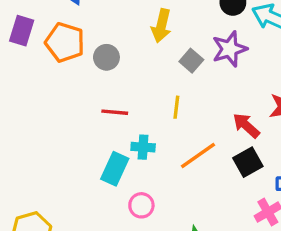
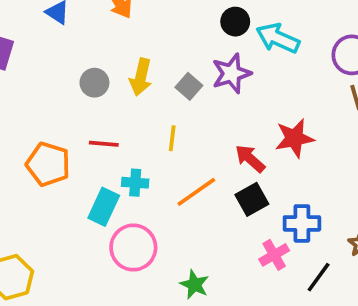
yellow arrow: (161, 26) -> (141, 77), moved
orange pentagon: (65, 42) -> (48, 164), moved
pink circle: (141, 205) -> (133, 248), size x1.6

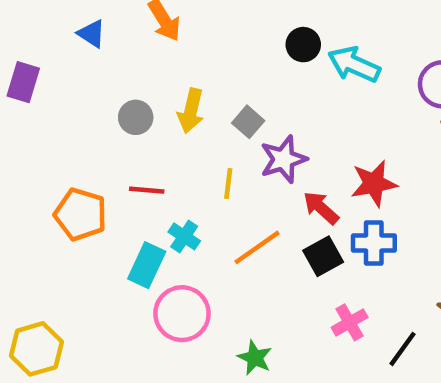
purple star: (232, 73) -> (283, 159), moved
cyan cross: (135, 183) -> (184, 236), turned 30
blue cross: (302, 223) -> (374, 243), moved

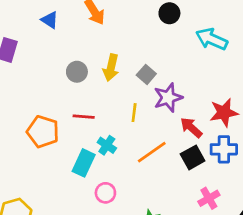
black circle: (303, 45) -> (169, 13), moved
pink circle: (182, 314) -> (105, 193), size x0.6

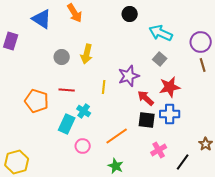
blue triangle: (50, 20) -> (42, 19), size x1.5
gray square: (146, 74) -> (160, 59), moved
orange line: (152, 152) -> (117, 136), moved
black square: (193, 157) -> (147, 120), turned 36

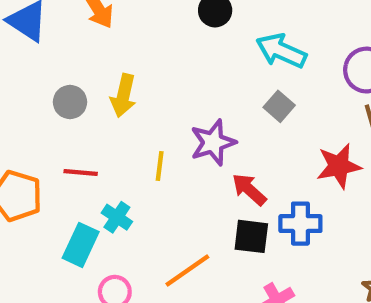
red star: (170, 87) -> (339, 166), moved

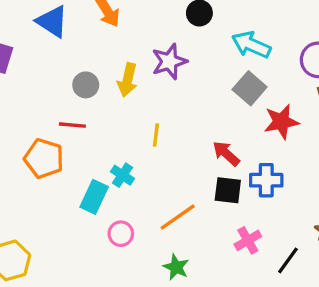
gray square: (279, 106) -> (250, 88), size x1.4
purple star: (213, 143) -> (169, 62), moved
red star: (339, 166) -> (281, 122), moved
red line: (81, 172) -> (72, 125), moved

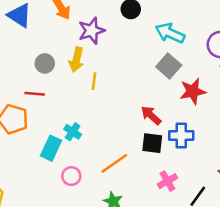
purple star: (169, 62) -> (92, 31), moved
yellow line: (156, 135) -> (94, 81), moved

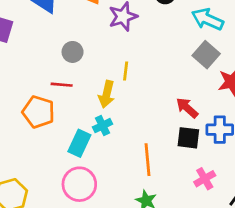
yellow arrow: (76, 60) -> (107, 94), moved
cyan cross: (73, 132) -> (103, 126), turned 30
orange line: (114, 163) -> (147, 160), turned -60
pink circle: (71, 176) -> (79, 184), moved, size x1.6

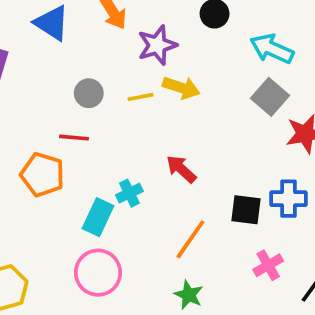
yellow line: (126, 71) -> (141, 97), moved, turned 72
yellow arrow: (107, 94) -> (181, 88), moved, turned -85
red arrow: (187, 108) -> (181, 169), moved
orange line: (147, 160) -> (190, 239), turned 40

